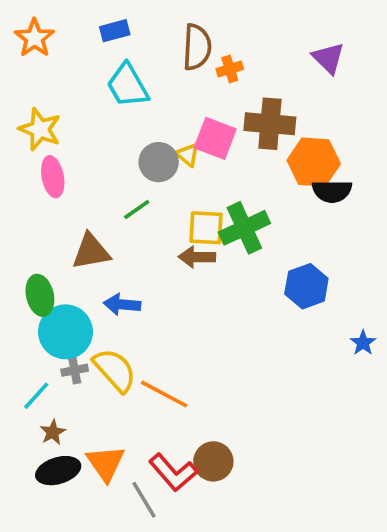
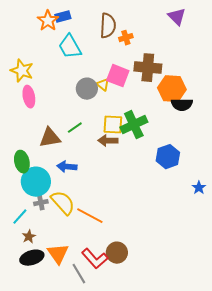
orange star: (34, 38) -> (48, 21), moved
purple triangle: (328, 58) -> (177, 17), moved
green line: (137, 210) -> (75, 128), moved

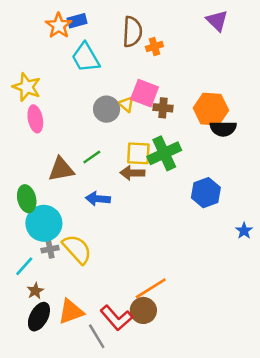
brown cross: (148, 68) -> (163, 108), moved, size x0.6
blue arrow: (67, 167) -> (98, 199), moved
orange line: (90, 216) -> (151, 288), moved, turned -60
orange triangle: (58, 254) -> (71, 312), turned 45
black ellipse: (32, 258) -> (39, 317), turned -45

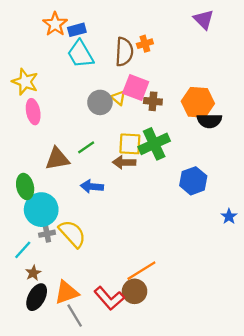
blue rectangle: (77, 21) -> (77, 30), moved
brown semicircle: (132, 32) -> (124, 52), moved
gray line: (97, 336) -> (75, 316), moved

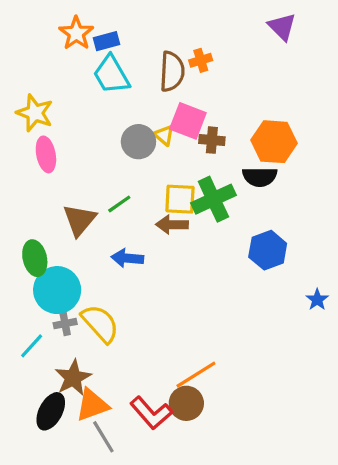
black semicircle: (209, 121) -> (260, 177), moved
brown triangle: (57, 159) -> (79, 220), turned -40
brown star: (33, 273) -> (73, 378), moved, size x1.6

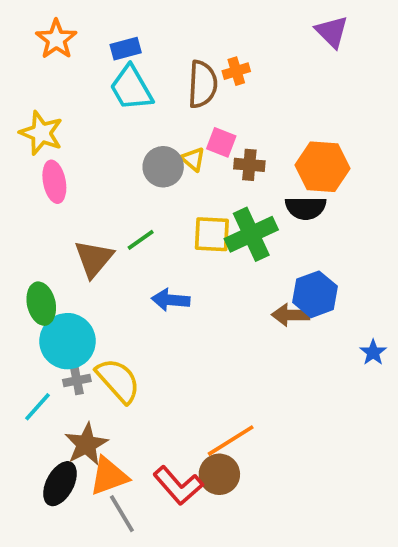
orange star: (76, 33) -> (56, 39), moved
pink square: (188, 121) -> (221, 142), size x0.7
brown arrow: (172, 225) -> (291, 315), moved
blue arrow: (127, 258) -> (171, 300), moved

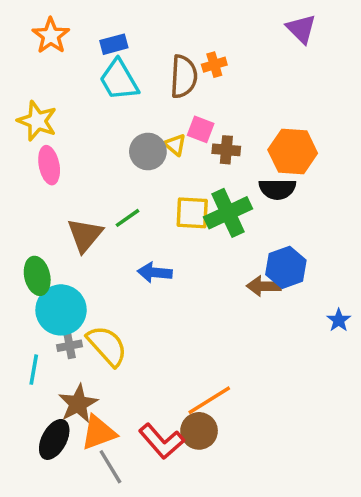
cyan line: (37, 407) -> (34, 370), turned -32

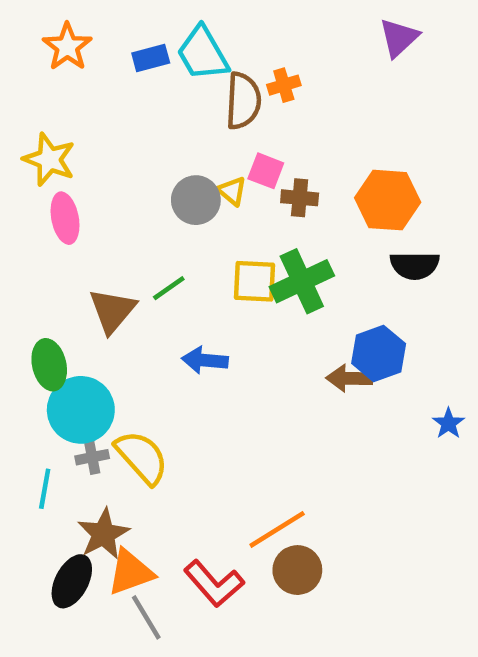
purple triangle: (301, 29) -> (399, 38), turned 32
cyan trapezoid: (119, 80) -> (203, 53), moved
black semicircle: (277, 189) -> (415, 265), moved
brown circle: (199, 431) -> (297, 570), moved

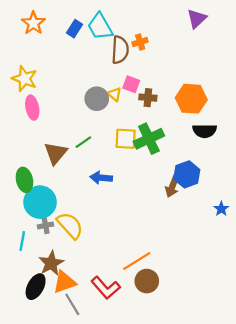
blue rectangle: (151, 58) -> (74, 29), turned -42
brown arrow: (349, 378) -> (172, 187), turned -70

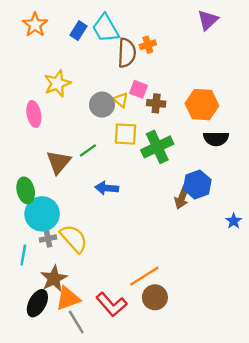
yellow star: (24, 79) -> (57, 83), moved, turned 30
yellow square: (126, 139) -> (126, 134), moved

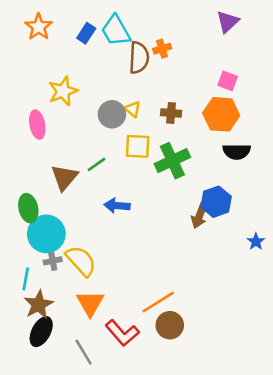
pink square: (138, 89) -> (228, 81), moved
brown star: (54, 279) -> (39, 305), moved
orange triangle: (68, 299) -> (90, 303), moved, turned -40

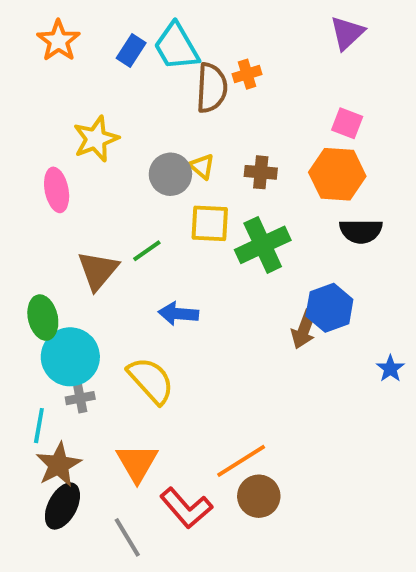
yellow semicircle: (81, 261) -> (151, 380), moved

